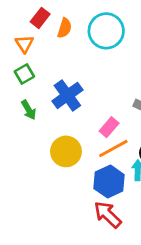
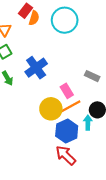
red rectangle: (40, 18) -> (26, 11), moved
pink rectangle: (109, 127) -> (67, 91), turned -72
yellow circle: (66, 151) -> (51, 109), moved

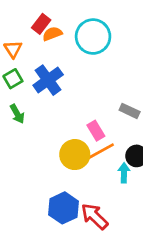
orange semicircle: (34, 18) -> (52, 34), turned -128
blue cross: (36, 68) -> (48, 80), moved
blue hexagon: (67, 131) -> (64, 208), moved

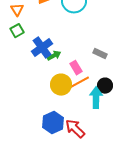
blue cross: (48, 80) -> (42, 48), moved
green arrow: (17, 114) -> (54, 56), moved, turned -88
cyan arrow: (124, 173) -> (96, 98), size x1.5

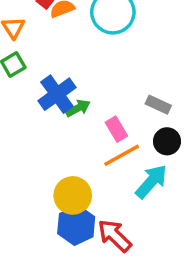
yellow circle: (61, 85) -> (73, 195), moved
black circle: (105, 86) -> (167, 141), moved
cyan arrow: (96, 98) -> (151, 181), turned 40

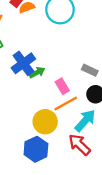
yellow circle: (73, 195) -> (45, 122), moved
red arrow: (115, 236) -> (79, 145), moved

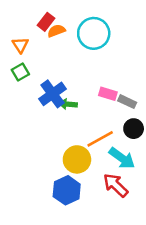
green arrow: (37, 73) -> (68, 104), turned -147
pink rectangle: (62, 86) -> (108, 94), moved, turned -42
cyan arrow: (85, 121) -> (122, 158), turned 85

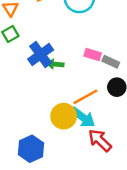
cyan arrow: (122, 158) -> (83, 117), moved
blue hexagon: (67, 190) -> (31, 149), moved

